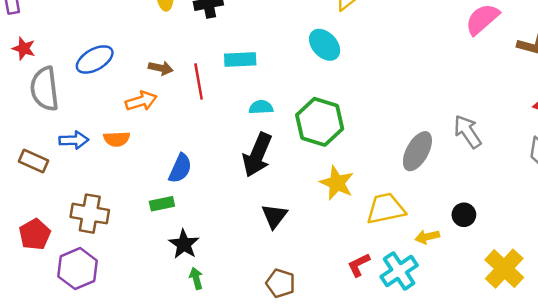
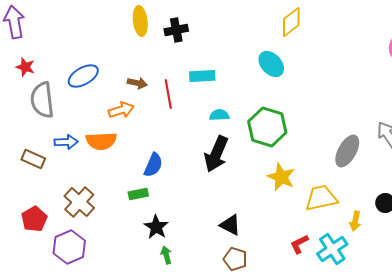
orange semicircle: (117, 139) -> (101, 141), size x1.4
brown cross: (90, 214) -> (79, 202), turned 32
black triangle: (274, 216) -> (230, 225), moved, turned -40
yellow arrow: (427, 237) -> (355, 221), turned -66

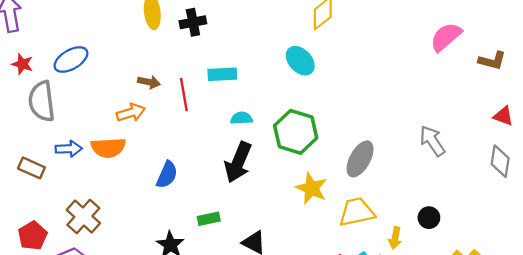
blue ellipse: (83, 76) -> (71, 60), moved
gray ellipse: (347, 151) -> (360, 159), moved
green rectangle: (138, 194) -> (209, 219), moved

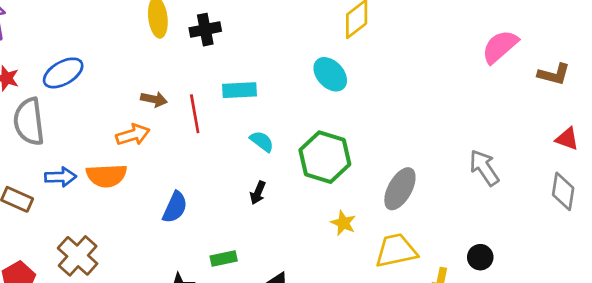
cyan semicircle: (241, 118) -> (262, 141), turned 40
black arrow: (238, 162) -> (258, 193), size x0.5
yellow star: (311, 188) -> (343, 223), size x0.7

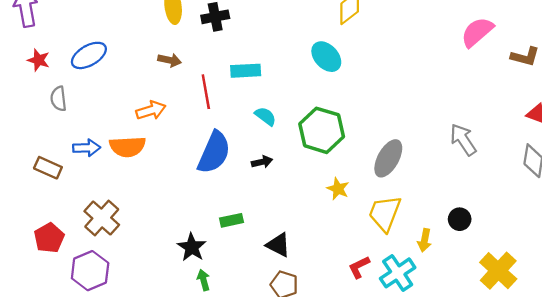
brown arrow: (154, 99) -> (170, 60), moved
gray semicircle: (29, 122) -> (58, 99), size x0.6
black arrow: (258, 193) -> (262, 162), turned -126
blue semicircle: (175, 207) -> (214, 153), moved, size x1.5
yellow trapezoid: (396, 251) -> (385, 213), turned -57

